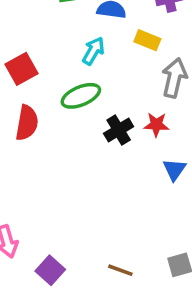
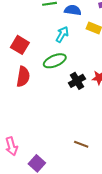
red square: (22, 69) -> (20, 45), turned -30
brown line: (120, 270) -> (81, 144), moved

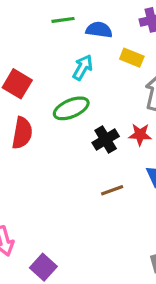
brown line: (81, 144) -> (112, 190), moved, turned -40

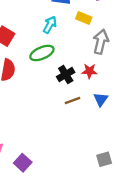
brown line: (112, 190) -> (72, 101), moved

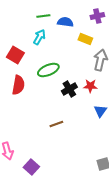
cyan arrow: (50, 25) -> (39, 37), moved
brown line: (72, 101) -> (56, 124), moved

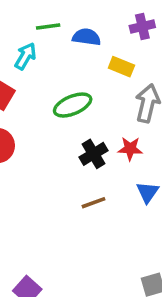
cyan arrow: (39, 37) -> (25, 56), moved
green ellipse: (48, 70) -> (73, 105), moved
brown line: (56, 124) -> (94, 203), moved

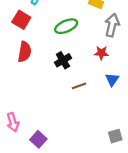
black cross: (94, 154) -> (63, 60), moved

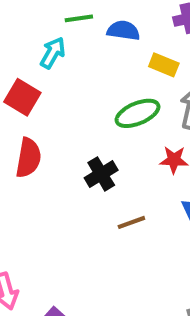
green ellipse: (66, 26) -> (138, 113), moved

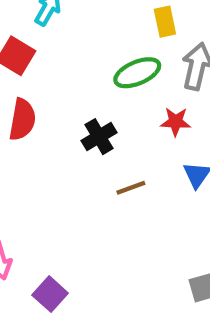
yellow rectangle: (164, 65) -> (165, 22), turned 56

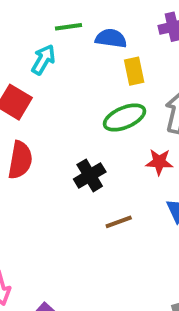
yellow rectangle: (165, 22) -> (134, 71), moved

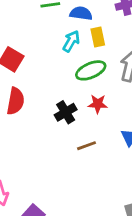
cyan arrow: (43, 60) -> (71, 41), moved
red star: (159, 162) -> (98, 104), moved

